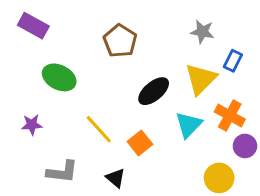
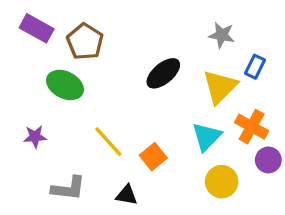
brown pentagon: (120, 41) -> (85, 42), moved
black ellipse: (154, 91) -> (163, 73), moved
black triangle: (116, 178) -> (127, 195), turned -30
yellow circle: (219, 178) -> (222, 182), moved

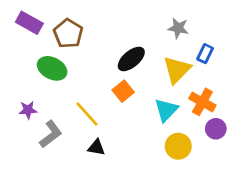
orange square: (153, 157) -> (123, 91), moved
gray L-shape: (68, 188) -> (51, 134), moved, turned -44
black triangle: (127, 195) -> (96, 148), moved

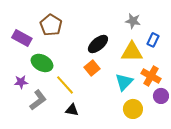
purple rectangle: (29, 23) -> (22, 38), moved
green ellipse: (52, 68) -> (42, 63), moved
yellow triangle: (177, 70) -> (132, 52), turned 45

